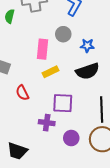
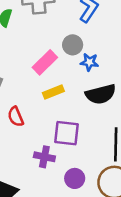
blue star: (87, 46) -> (89, 62), moved
pink rectangle: (43, 49) -> (45, 62), turned 36

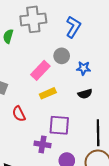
blue star: (89, 62) -> (84, 68), moved
black semicircle: (101, 94) -> (85, 94), size x0.6

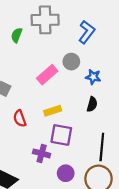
yellow rectangle: (48, 93) -> (53, 111), moved
black semicircle: (85, 94) -> (92, 104), turned -64

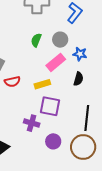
green semicircle: (17, 35) -> (36, 40), moved
pink rectangle: (47, 75) -> (56, 62), moved
red semicircle: (20, 118) -> (12, 82), moved, turned -84

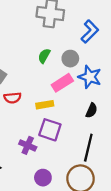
blue star: (80, 54) -> (90, 77), size x1.5
black semicircle: (78, 79) -> (92, 110), moved
purple circle: (53, 141) -> (43, 178), moved

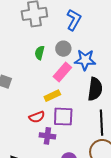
red semicircle: (12, 98) -> (37, 117), moved
black semicircle: (92, 110) -> (95, 89), size x1.6

